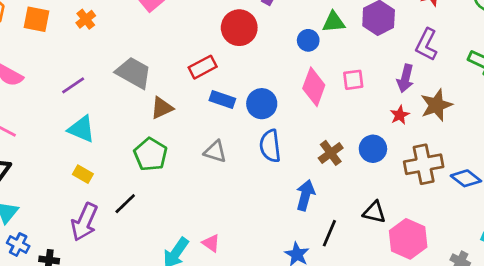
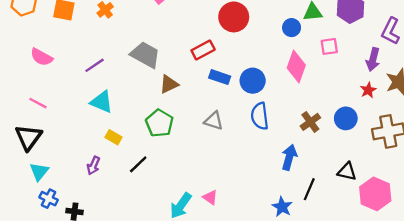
pink square: (353, 80) -> (329, 46), moved
yellow rectangle: (83, 174) -> (113, 137), moved
purple arrow: (84, 222) -> (93, 166), moved, size x0.6

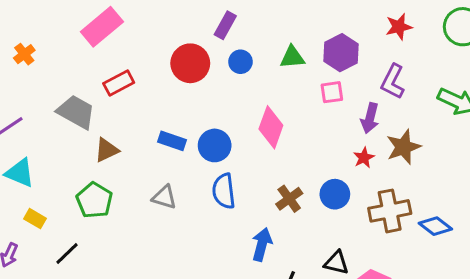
blue circle: (292, 28) -> (240, 62), moved
pink square: (329, 46) -> (332, 92), moved
red rectangle: (203, 50) -> (119, 83), moved

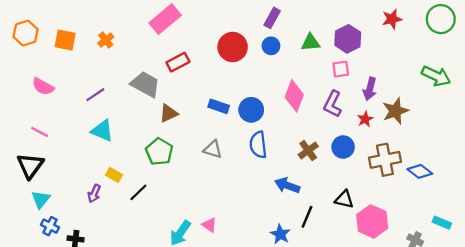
purple rectangle: (225, 25) -> (272, 18), moved
purple L-shape: (393, 82) -> (333, 104), moved
yellow rectangle: (35, 219) -> (114, 175), moved
blue arrow: (262, 244) -> (287, 185), turned -85

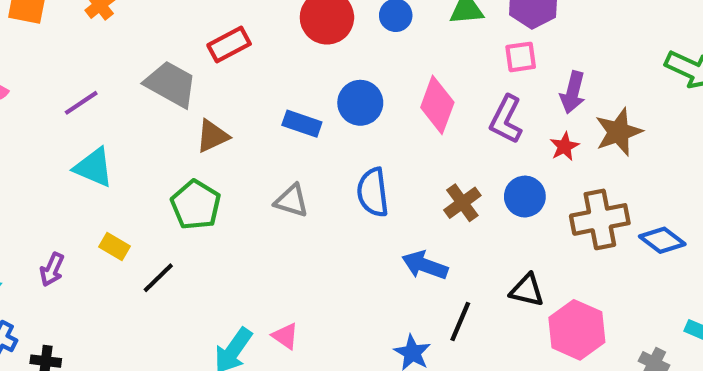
blue circle: (251, 110) -> (360, 103), moved
purple arrow: (94, 194) -> (52, 269), moved

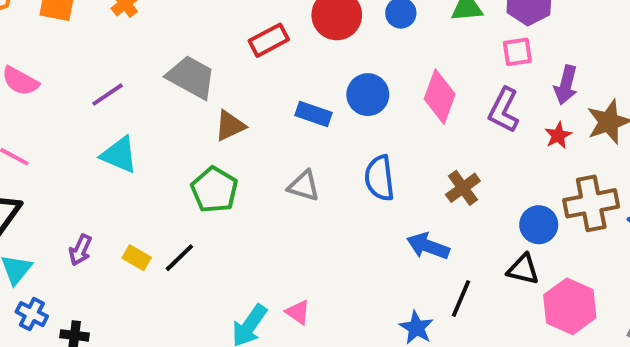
red rectangle: (229, 44) -> (269, 40), moved
blue circle: (525, 197) -> (539, 225), moved
yellow rectangle: (115, 247) -> (137, 258), moved

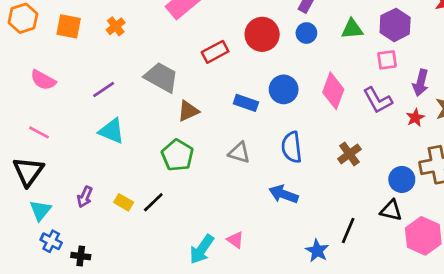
purple L-shape: (504, 110) -> (378, 100), turned -56
blue arrow: (428, 246) -> (284, 194), moved

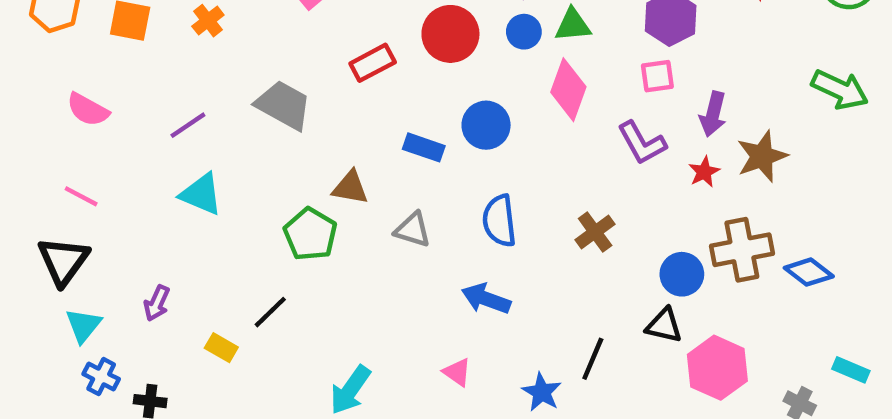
green triangle: (352, 29) -> (573, 25), moved
pink diamond: (333, 91) -> (568, 90), moved
brown triangle: (188, 111) -> (350, 187), moved, turned 35
yellow rectangle: (124, 202) -> (221, 348), moved
pink triangle: (235, 240) -> (457, 372), moved

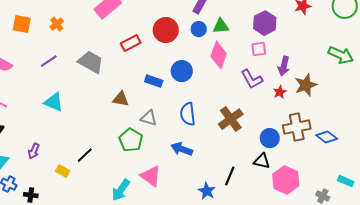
purple line: (188, 125) -> (49, 61), moved
brown cross: (595, 232) -> (231, 119), size x1.4
green pentagon: (310, 234) -> (131, 140), moved
pink triangle: (457, 372) -> (151, 176), moved, size x1.6

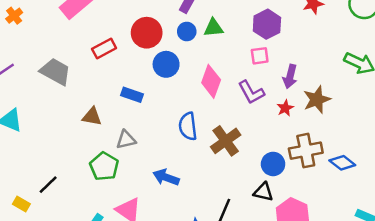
orange cross: (57, 24) -> (14, 16), moved
pink diamond: (219, 55) -> (211, 81), moved
blue circle: (182, 71) -> (166, 64), moved
blue semicircle: (188, 114) -> (188, 126), moved
gray triangle: (149, 118) -> (126, 140), turned -30

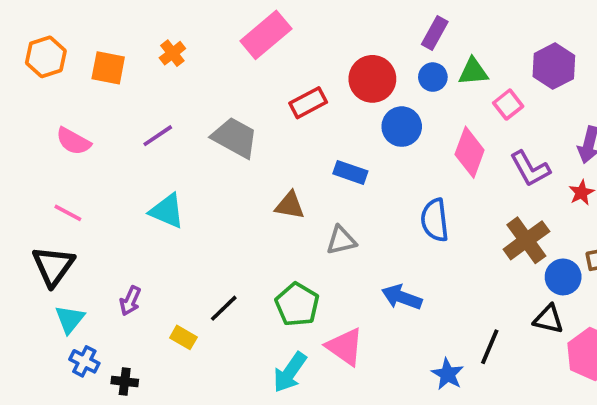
pink square: (260, 56) -> (508, 105), moved, turned -30
brown cross: (226, 141) -> (526, 240), moved
green pentagon: (104, 166) -> (297, 304), moved

